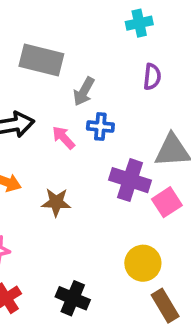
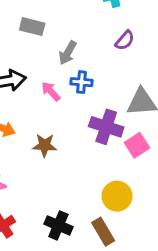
gray rectangle: (41, 60) -> (32, 27), size x0.7
purple semicircle: (152, 77) -> (125, 40), turned 35
brown rectangle: (165, 306) -> (103, 232), moved

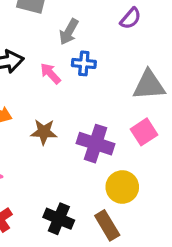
purple cross: (106, 127) -> (96, 144), moved

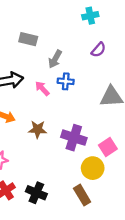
pink square: (144, 132) -> (108, 147), moved
black cross: (59, 219) -> (36, 193), moved

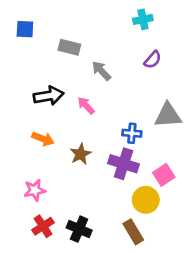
gray arrow: (55, 59) -> (101, 71), turned 108
blue cross: (66, 81) -> (132, 133), moved
brown star: (38, 129) -> (80, 154), turned -30

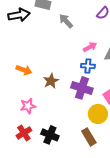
black arrow: (49, 96) -> (19, 15), moved
pink arrow: (86, 105) -> (90, 47), moved, turned 104
pink star: (35, 190) -> (28, 106), moved

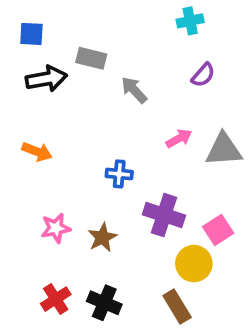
blue cross: (88, 66) -> (119, 174), moved
orange arrow: (24, 70) -> (37, 152), moved
brown star: (51, 81) -> (102, 237), moved
pink star: (28, 106) -> (56, 228), moved

